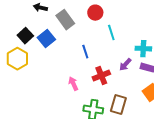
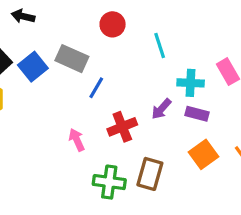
gray rectangle: (65, 20) -> (72, 59), moved, turned -30
cyan line: (111, 33) -> (160, 46), moved
blue line: (85, 52) -> (96, 88), turned 48

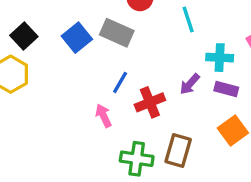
gray rectangle: (72, 59) -> (117, 33), moved
blue square: (33, 67) -> (77, 38), moved
blue line: (96, 88) -> (120, 82), moved

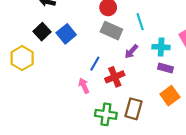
gray rectangle: (117, 33) -> (111, 31), moved
black square: (24, 36) -> (42, 32), moved
purple arrow: (190, 84) -> (131, 51), moved

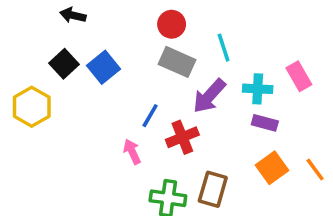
purple arrow: (131, 51) -> (209, 96), size x1.5

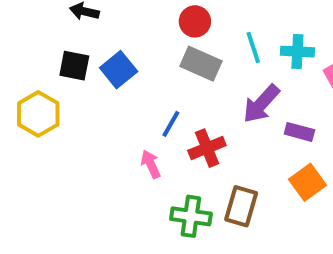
black square: (64, 64) -> (74, 66), turned -36
cyan cross: (258, 89) -> (297, 52), moved
purple arrow: (209, 96) -> (261, 104), moved

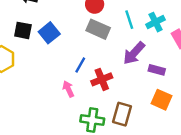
cyan cross: (297, 52) -> (155, 22), turned -30
orange square: (307, 182) -> (161, 100), turned -30

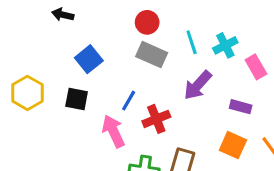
black square: (23, 30) -> (77, 99), moved
purple rectangle: (157, 70) -> (241, 107), moved
pink arrow: (68, 89) -> (113, 131), size x1.5

